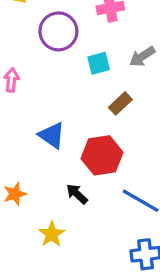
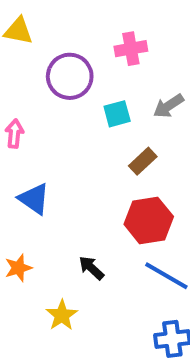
blue triangle: (52, 135) -> (34, 199), moved
red hexagon: (102, 155) -> (149, 220), moved

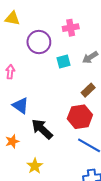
brown rectangle: (143, 161) -> (88, 90), moved
black arrow: (91, 268) -> (42, 129), moved, size x1.6

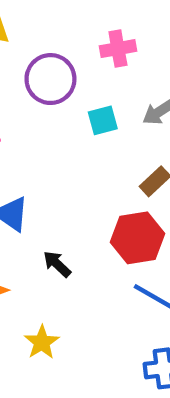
black arrow: (42, 129) -> (57, 264), size x0.6

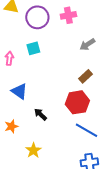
purple circle: (50, 79) -> (37, 17), moved
cyan square: (103, 120) -> (33, 48), moved

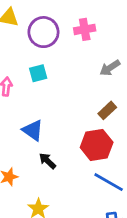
blue triangle: (19, 91) -> (33, 130), moved

